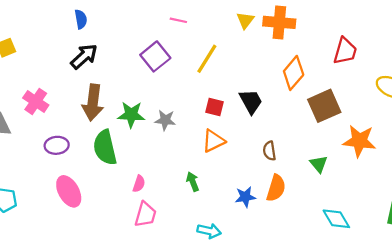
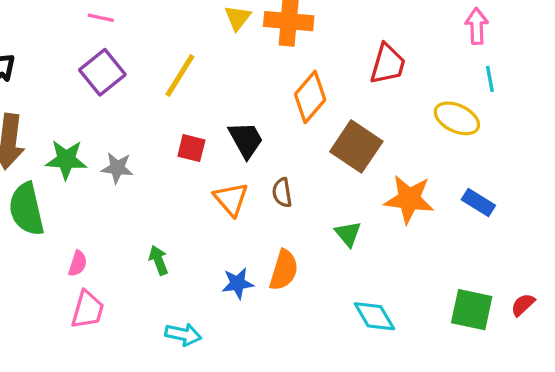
pink line: (178, 20) -> (101, 18), moved
brown square: (324, 106) -> (356, 146), turned -32
orange triangle: (213, 141) -> (231, 199), moved, turned -45
brown semicircle: (269, 151) -> (282, 193), moved

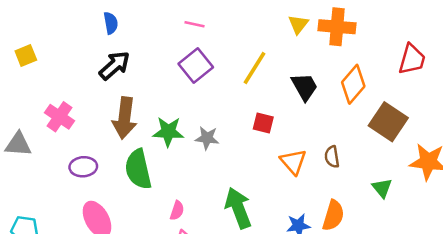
black trapezoid: (246, 140) -> (305, 87), moved
green arrow: (158, 260) -> (238, 208), size x1.8

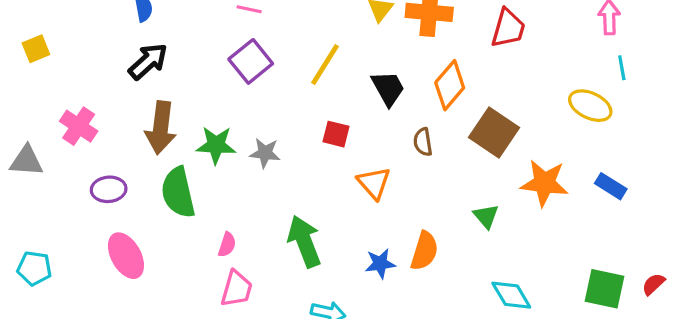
red trapezoid: (412, 59) -> (508, 28), moved
brown semicircle: (332, 157) -> (423, 142), moved

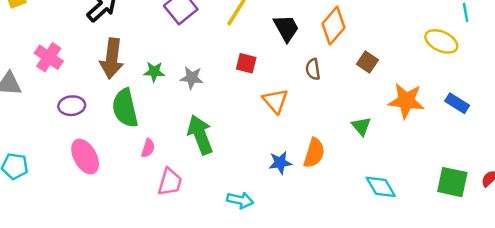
brown square: (494, 132) -> (367, 62), size x0.6
green star: (216, 145) -> (154, 72), size x0.7
green arrow: (304, 241) -> (200, 135), moved
pink semicircle: (227, 245) -> (148, 148), moved

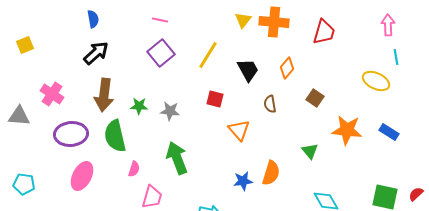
orange diamond: (333, 26) -> (287, 68), size x0.7
purple ellipse: (72, 106) -> (71, 134), size x1.5
pink ellipse: (85, 157) -> (82, 176), turned 56

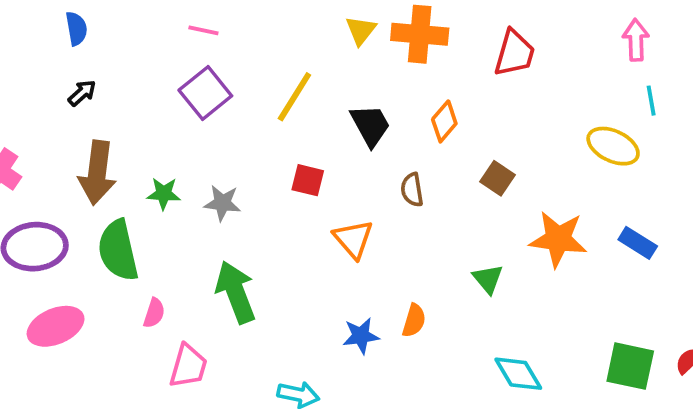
black arrow: (96, 53) -> (82, 93), size x0.6
orange semicircle: (271, 173) -> (414, 321), size x0.7
pink ellipse: (82, 176) -> (56, 326), turned 40

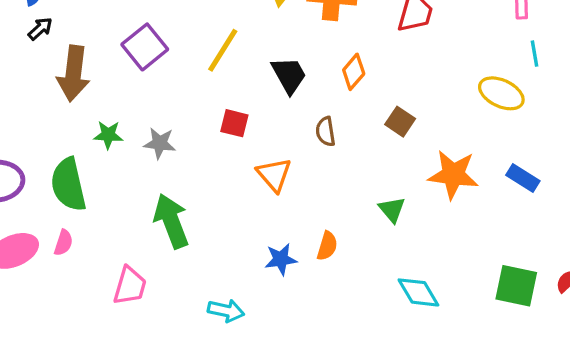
black arrow: (82, 93) -> (40, 29), moved
brown arrow: (97, 173) -> (73, 73), moved
pink semicircle: (154, 313) -> (63, 243), moved

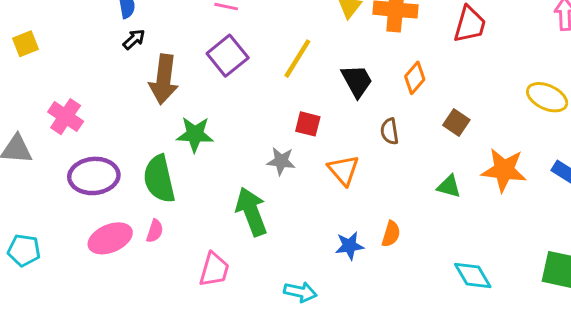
green star: (108, 135) -> (195, 134), size x1.4
gray star: (160, 143) -> (281, 161), moved
green triangle: (392, 209) -> (449, 186), moved, turned -35

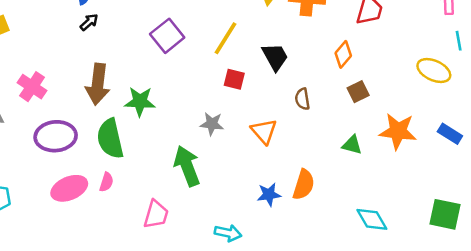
orange diamond: (415, 78) -> (343, 54), moved
brown arrow: (164, 79) -> (98, 84), moved
brown square: (456, 122) -> (358, 92), turned 30
red square: (308, 124) -> (234, 79), moved
orange semicircle: (391, 234) -> (304, 185), size x1.4

